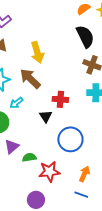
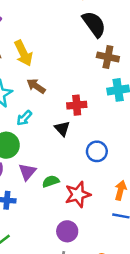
yellow arrow: (37, 52) -> (23, 53), moved
brown arrow: (30, 79) -> (36, 86), size x0.7
blue circle: (70, 139) -> (97, 151), size x0.7

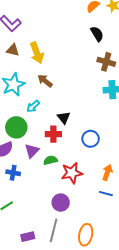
black semicircle: (94, 24) -> (97, 34), size x0.7
red cross: (77, 105) -> (53, 134), moved

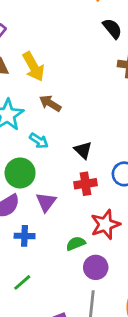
cyan arrow: (33, 106) -> (39, 141), turned -96
red cross: (53, 134) -> (85, 184), moved
green semicircle: (50, 160) -> (76, 243), moved

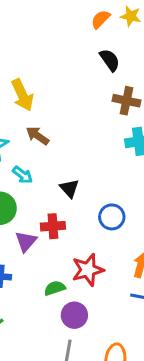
red cross: (85, 184) -> (53, 226), moved

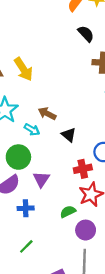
brown arrow: (38, 136) -> (47, 113), moved
red cross: (53, 226) -> (83, 169), moved

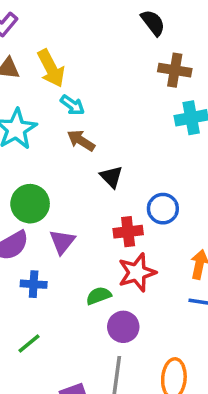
cyan arrow: (32, 130) -> (72, 105), moved

